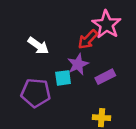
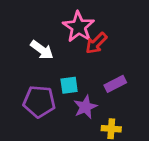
pink star: (106, 25) -> (79, 27), moved
purple star: (78, 64) -> (85, 107), moved

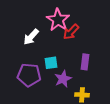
white arrow: (42, 50) -> (31, 37), turned 96
purple rectangle: (115, 84) -> (85, 62), turned -56

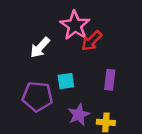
purple star: (63, 79) -> (79, 115), moved

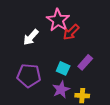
purple rectangle: (110, 80) -> (85, 62), turned 35
cyan square: (66, 81) -> (63, 68), moved, turned 32

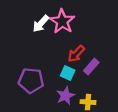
red arrow: (71, 32) -> (76, 54), moved
white arrow: (31, 37) -> (41, 24), moved

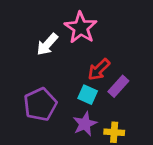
white arrow: (41, 24) -> (47, 44), moved
purple pentagon: (31, 81) -> (40, 104), turned -30

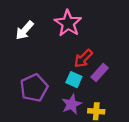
white arrow: (47, 44) -> (25, 30), moved

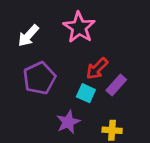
purple pentagon: (34, 88) -> (39, 78), moved
purple star: (72, 104) -> (68, 122), moved

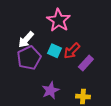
white arrow: (28, 36) -> (26, 40), moved
cyan square: (86, 93) -> (54, 51), moved

